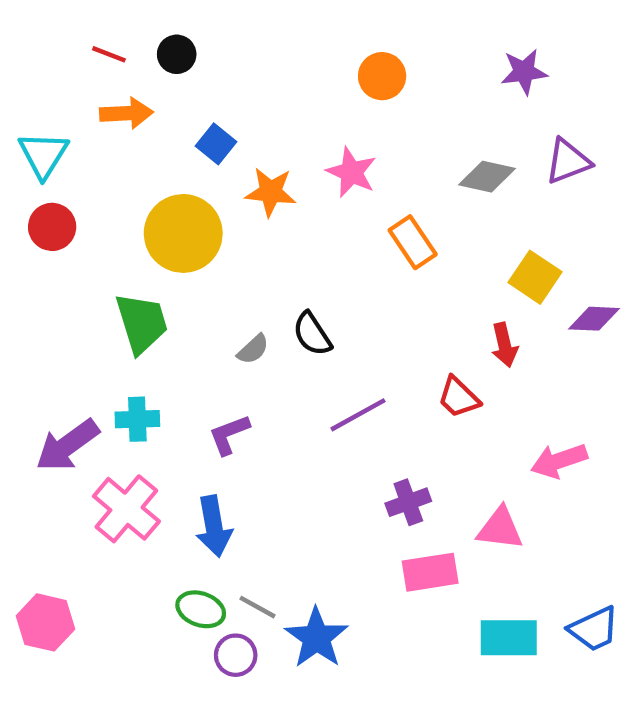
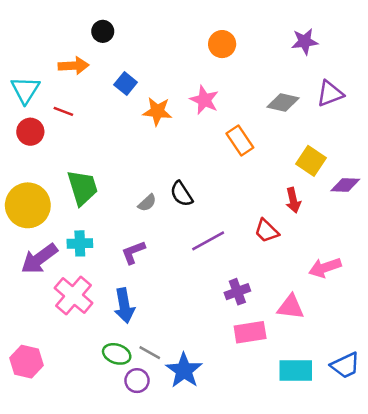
red line: (109, 54) -> (63, 111), moved
yellow circle: (183, 233) -> (28, 205), moved

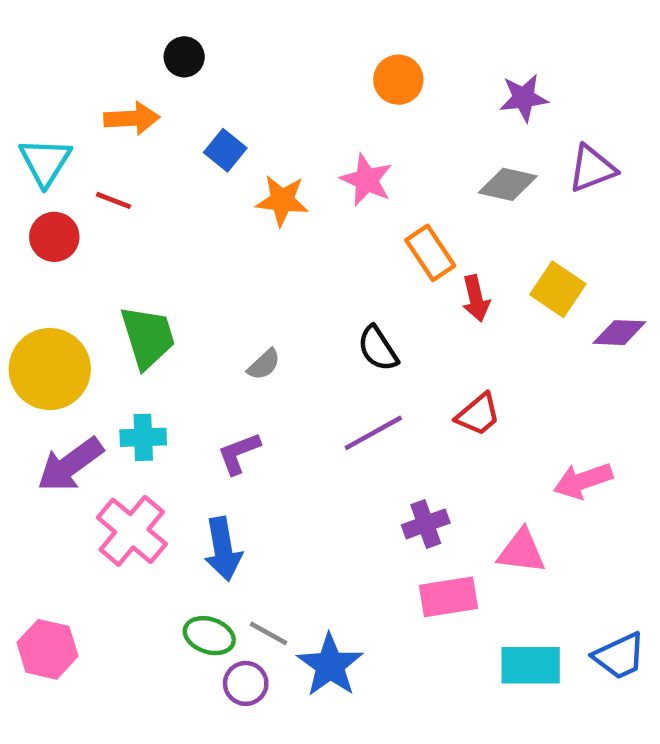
purple star: (305, 42) -> (524, 98), moved
black semicircle: (181, 194) -> (378, 349), moved
red arrow: (293, 200) -> (476, 298), moved
red trapezoid: (267, 231) -> (478, 415), turned -84

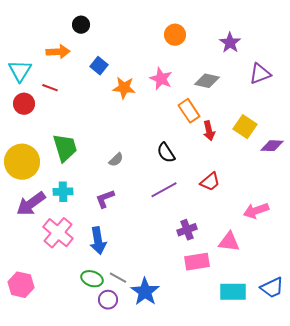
purple star: (524, 98) -> (230, 43), turned -30
gray diamond: (508, 184) -> (207, 81), moved

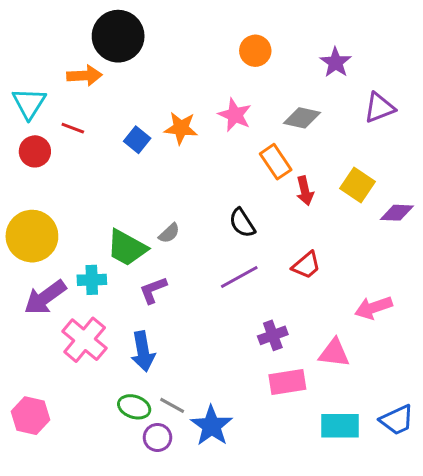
black circle: (81, 25) -> (118, 36), size x2.0
blue square: (99, 66) -> (137, 140), moved
green trapezoid: (65, 148) -> (127, 248), moved, turned 136

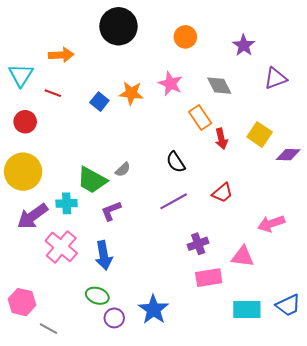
black circle: (118, 36) -> (118, 26), moved
gray diamond: (302, 118) -> (219, 86), turned 50
red circle: (35, 151) -> (25, 122), moved
gray line: (172, 405) -> (48, 329), moved

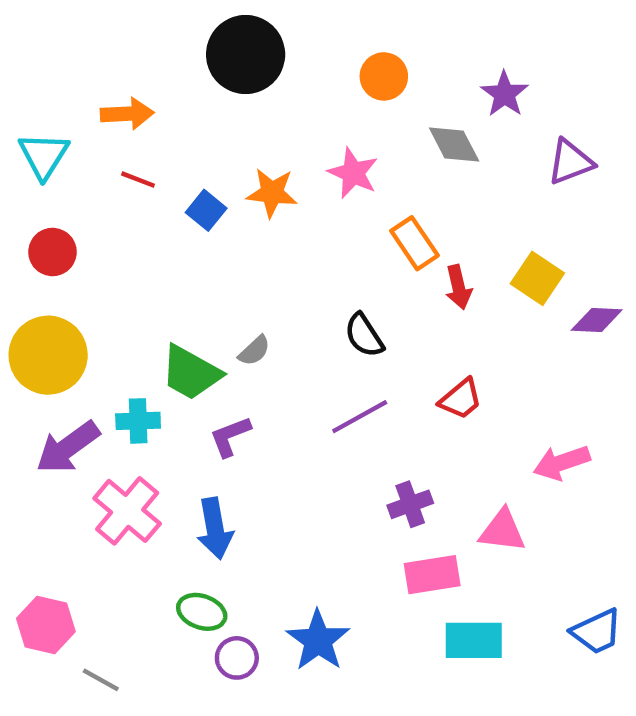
gray diamond: (219, 86) -> (454, 144), moved
red line: (53, 93) -> (138, 180), moved
cyan rectangle: (247, 310) -> (474, 640), moved

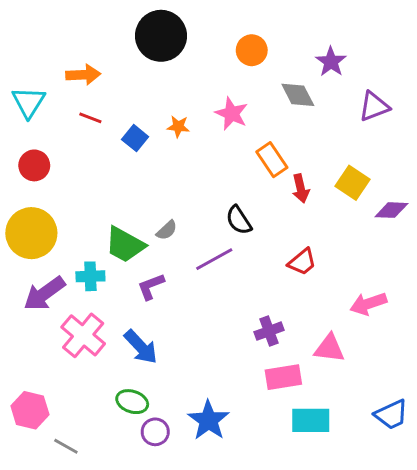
orange star: (272, 193) -> (178, 127), size x0.7
purple line: (360, 417) -> (214, 259), moved
blue arrow: (215, 528) -> (141, 347), turned -33

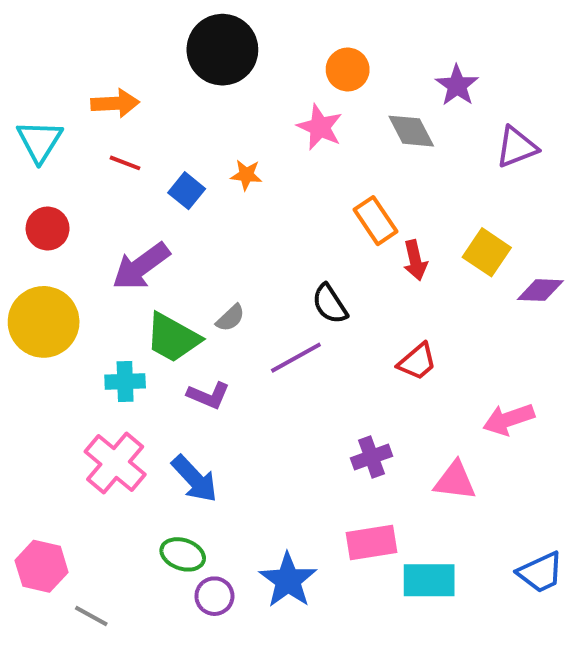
pink star: (232, 114) -> (320, 127), moved
purple L-shape: (151, 286) -> (209, 395), turned -136
purple arrow: (44, 294) -> (141, 266), moved
pink rectangle: (283, 377) -> (371, 542), moved

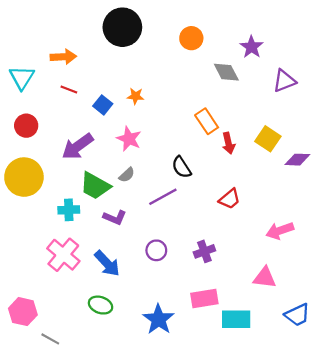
pink star: (320, 127) -> (129, 139), moved
pink triangle: (455, 481) -> (265, 278), moved
purple circle: (214, 596) -> (156, 250), moved

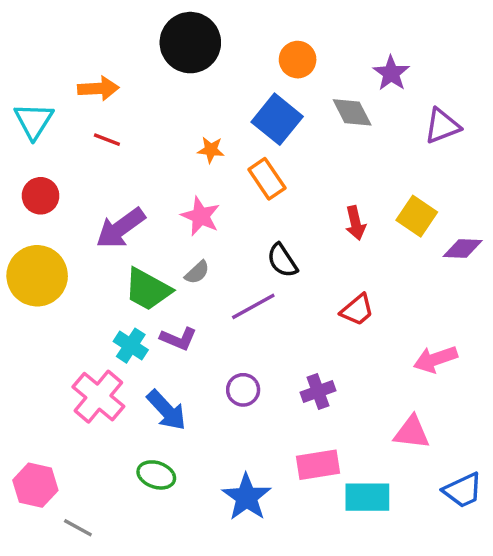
blue square: (103, 105) -> (277, 119), moved, size x1.6
orange rectangle: (207, 121) -> (267, 179), moved
cyan cross: (69, 210) -> (131, 346), moved, turned 35

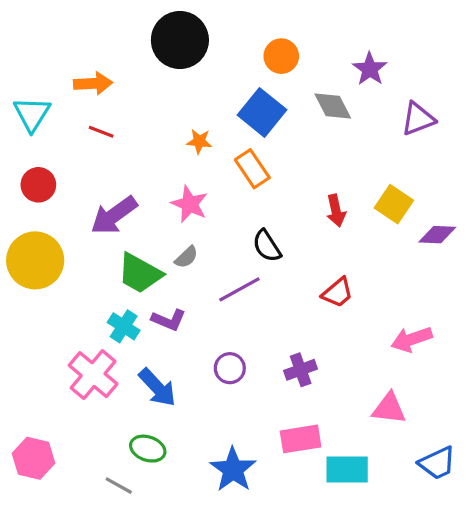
gray line: (78, 528) -> (119, 486), moved

